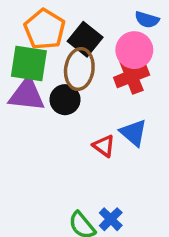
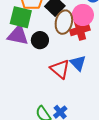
brown ellipse: (79, 69) -> (64, 22), moved
red triangle: (104, 146) -> (60, 69), size x1.5

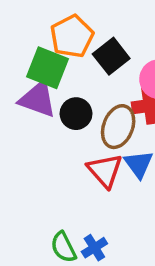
brown ellipse: (64, 22) -> (118, 127), moved

